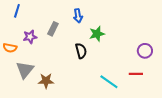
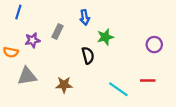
purple circle: (145, 51) -> (154, 45), moved
gray triangle: (25, 70) -> (27, 76), turned 42
brown star: (46, 81) -> (64, 85), moved

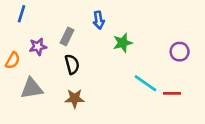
orange semicircle: (11, 52) -> (13, 60), turned -72
black semicircle: (88, 55) -> (72, 64), moved
cyan line: (118, 89) -> (145, 83), moved

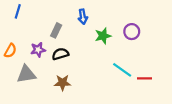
purple star: (38, 47) -> (38, 50), moved
purple circle: (180, 52) -> (132, 32), moved
black semicircle: (72, 64) -> (60, 54), turned -91

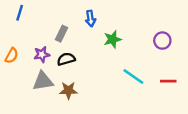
purple circle: (132, 32) -> (162, 41), moved
gray triangle: (26, 74) -> (43, 81), moved
red line: (144, 78) -> (168, 81), moved

